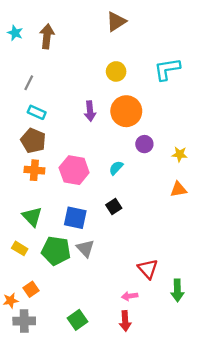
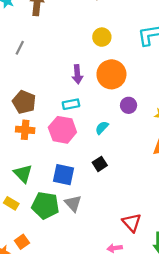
cyan rectangle: (37, 112) -> (71, 104), moved, turned -35

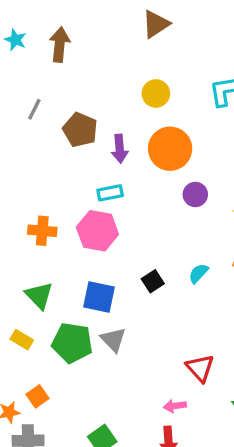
brown pentagon: (24, 102) -> (80, 130), moved
cyan semicircle: (102, 128) -> (198, 273), moved

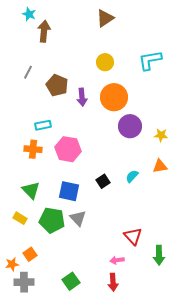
cyan star: (15, 40) -> (29, 14), moved
cyan rectangle: (110, 193) -> (43, 125), moved
purple circle: (195, 194) -> (130, 126), size x1.5

